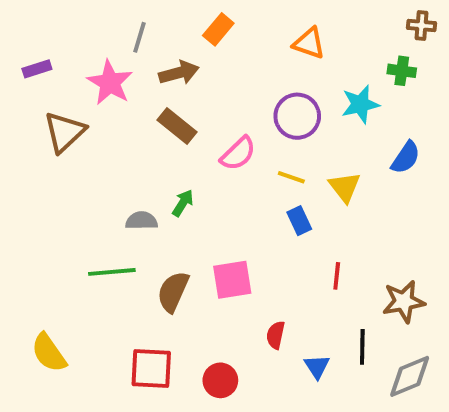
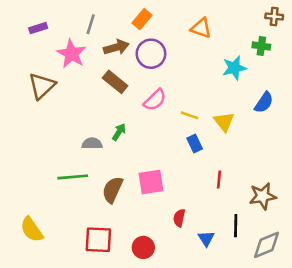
purple rectangle: (37, 69) -> (38, 28), moved
purple circle: (297, 116) -> (151, 54), moved

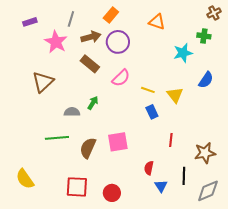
brown cross: (274, 17) -> (214, 13), turned -32
brown triangle: (42, 86) -> (43, 82), moved
red semicircle: (179, 218) -> (149, 168), moved

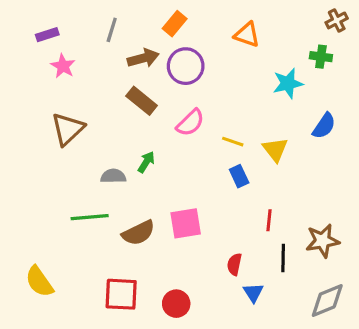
pink star: (56, 42) -> (63, 66), moved, size x0.7
brown semicircle: (88, 148) -> (138, 233), turned -140
black line: (184, 176) -> (283, 258), moved

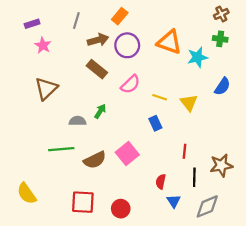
brown cross: (337, 20) -> (221, 14), moved
orange triangle: (247, 35) -> (169, 42), moved, size x1.4
blue rectangle: (239, 176) -> (155, 123), moved
pink square: (186, 223) -> (127, 153), turned -30
gray diamond: (327, 300) -> (207, 206), moved

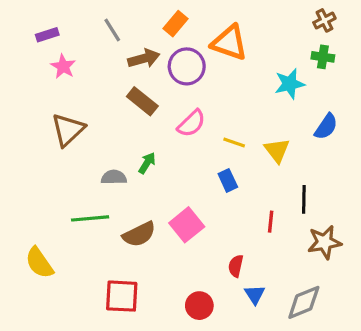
gray line: (76, 20) -> (112, 30), turned -49
orange triangle: (169, 42) -> (229, 43), moved
black line: (194, 177) -> (304, 199), moved
yellow semicircle: (27, 193) -> (39, 263), moved
red circle: (121, 209) -> (199, 306), moved

